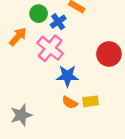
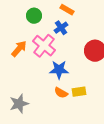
blue cross: (58, 22) -> (61, 28), moved
orange arrow: (18, 37) -> (19, 49), moved

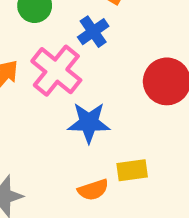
orange semicircle: (61, 93) -> (93, 190), moved, turned -48

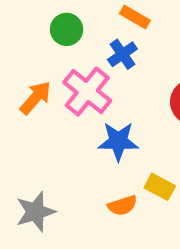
yellow rectangle: (132, 170) -> (160, 187), turned 36

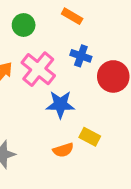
blue cross: (122, 54) -> (81, 56), moved, turned -36

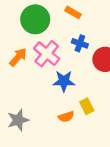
green circle: (24, 25) -> (35, 19), size x1.6
yellow rectangle: (90, 137) -> (87, 106), turned 35

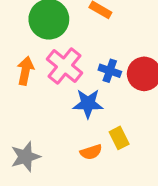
blue cross: (80, 43) -> (110, 71), moved
orange arrow: (18, 57) -> (25, 71), turned -30

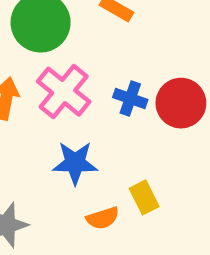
blue star: (88, 104) -> (75, 163), moved

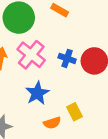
blue star: (75, 163) -> (37, 93), turned -30

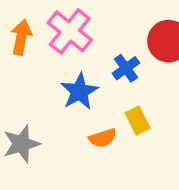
blue cross: (67, 58) -> (126, 68), moved, turned 35

